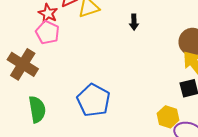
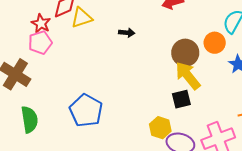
black arrow: (134, 22) -> (127, 33), turned -84
pink pentagon: (47, 32) -> (40, 43), turned 30

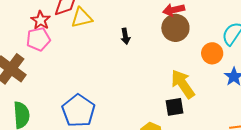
black arrow: (127, 33) -> (125, 36), turned 70
brown circle: (185, 53) -> (175, 28), moved

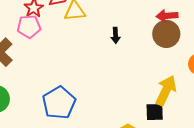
yellow arrow: (183, 84) -> (166, 90), turned 52

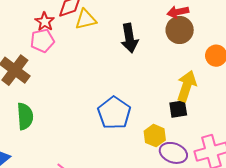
black arrow: (116, 35) -> (129, 38), size x1.8
blue pentagon: (59, 103) -> (114, 113), moved

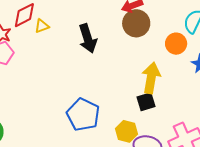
yellow triangle: (86, 19) -> (42, 26), size x0.7

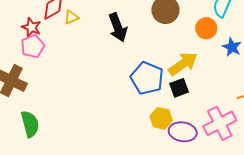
yellow arrow: (151, 78) -> (183, 64), turned 48
blue pentagon: (83, 115) -> (147, 78), moved

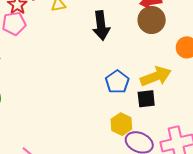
blue pentagon: (147, 78) -> (117, 82), size x0.7

